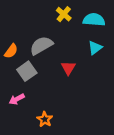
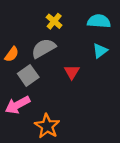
yellow cross: (64, 14) -> (54, 21), moved
pink arrow: (17, 99) -> (18, 105), size x1.5
orange star: (45, 119) -> (47, 126), size x1.5

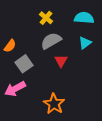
gray semicircle: (44, 48) -> (51, 41), moved
orange star: (47, 126) -> (54, 104), moved

